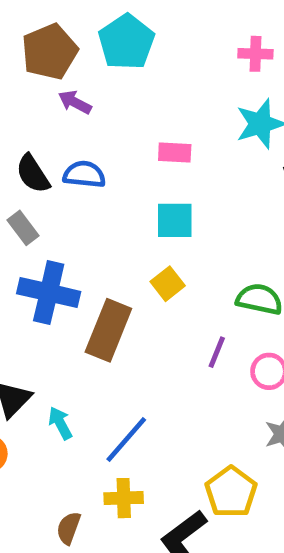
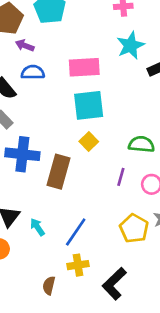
pink rectangle: (175, 152) -> (84, 67), size x1.6
blue semicircle: (84, 174) -> (33, 72), moved
cyan square: (175, 220) -> (89, 105), size x1.4
yellow pentagon: (231, 492) -> (134, 228), moved

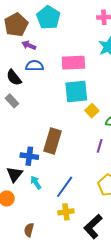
yellow square: (89, 142) -> (92, 111), moved
blue cross: (22, 154) -> (29, 156), moved, size x0.7
brown semicircle: (49, 286) -> (29, 230), moved

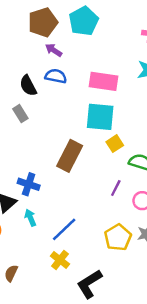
brown rectangle: (53, 141) -> (70, 156), moved
yellow cross: (66, 212) -> (60, 260), turned 35

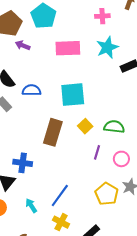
blue semicircle: (56, 76) -> (32, 90), moved
pink rectangle: (104, 81) -> (68, 48), moved
yellow square: (115, 144) -> (85, 126), moved
cyan arrow: (30, 218) -> (31, 206), moved

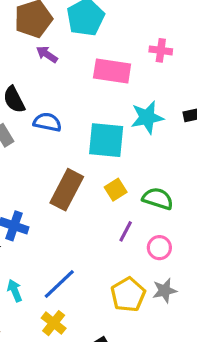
pink cross: (102, 16) -> (161, 50), moved
cyan star: (107, 47) -> (147, 117), moved

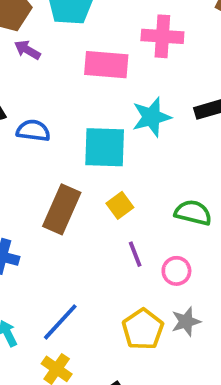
pink cross: (161, 50) -> (162, 36), size x1.5
green semicircle: (158, 199) -> (193, 213), moved
purple line: (126, 231) -> (135, 254), turned -45

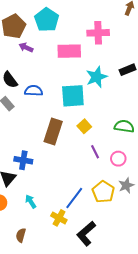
blue line: (60, 322) -> (74, 198), moved

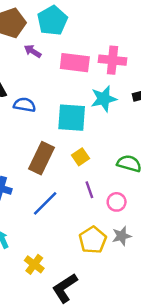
pink cross: (98, 33) -> (112, 60), moved
purple arrow: (26, 47) -> (33, 51), moved
blue line: (74, 198) -> (45, 203), moved

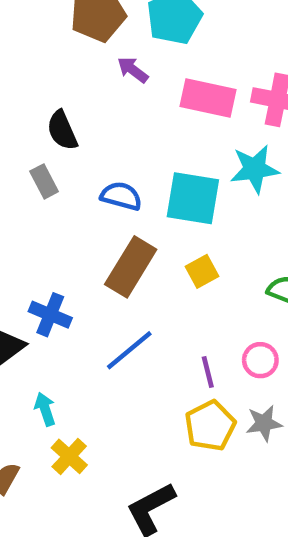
blue semicircle: (24, 105) -> (121, 196), moved
purple line: (89, 190) -> (208, 372), moved
yellow cross: (34, 264) -> (69, 456), moved

